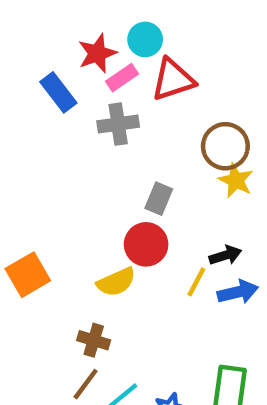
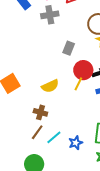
red circle: (146, 244) -> (83, 70), moved
yellow line: (196, 282) -> (78, 84), moved

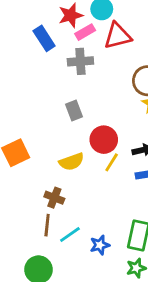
gray rectangle: (69, 48) -> (74, 110), moved, turned -48
red circle: (83, 70) -> (104, 140), moved
brown line: (37, 132) -> (47, 225), turned -35

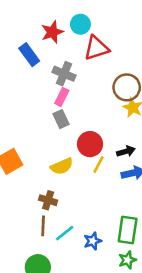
pink rectangle: (85, 32) -> (62, 97), moved, turned -30
gray cross: (80, 61) -> (64, 74), turned 30

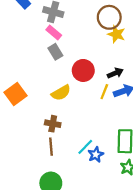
pink rectangle: (62, 97) -> (54, 32), turned -70
yellow line: (99, 164) -> (104, 92), moved
cyan line: (65, 233) -> (85, 147), moved

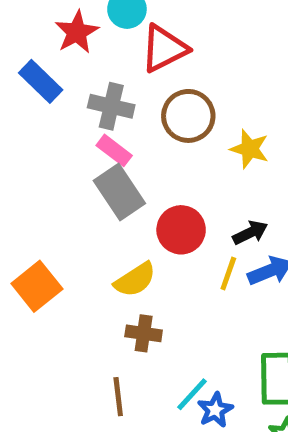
brown circle: (109, 17) -> (188, 116), moved
gray rectangle: (55, 52) -> (119, 192), size x1.5
brown cross: (53, 124) -> (144, 333), moved

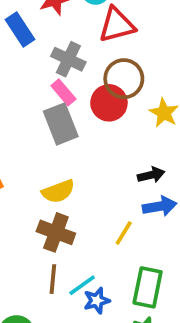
red circle: (181, 230) -> (109, 103), moved
yellow line: (228, 274) -> (124, 233), moved
brown cross: (144, 333) -> (56, 232), size x1.4
brown line: (118, 397) -> (53, 279), moved

